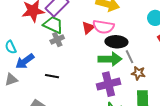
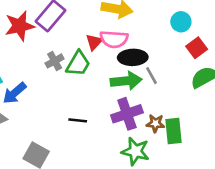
green trapezoid: (53, 25) -> (78, 64), moved, turned 100
brown star: (138, 73) -> (155, 123), moved
black line: (52, 76) -> (78, 120), moved

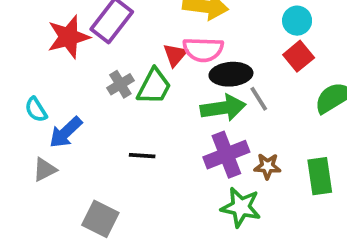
red square: (197, 48) -> (299, 56), moved
black line: (78, 120) -> (142, 156), moved
green rectangle: (174, 131) -> (320, 176), moved

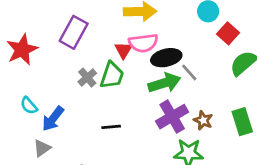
red star: (69, 37) -> (22, 50), moved
red square: (299, 56) -> (228, 33), moved
brown star: (267, 166) -> (203, 120), turned 30

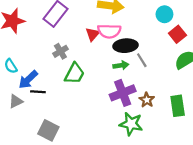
green trapezoid: (112, 75) -> (74, 74), moved
green arrow: (164, 83) -> (121, 65), size x0.6
black line: (111, 127) -> (38, 92), moved

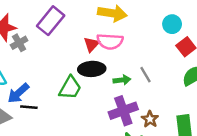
black ellipse: (126, 46) -> (92, 69), moved
gray cross: (60, 51) -> (19, 43), moved

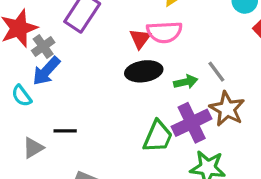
green trapezoid: (70, 88) -> (158, 136), moved
blue arrow: (18, 93) -> (46, 71), moved
brown star: (150, 119) -> (227, 109), moved, size x1.5

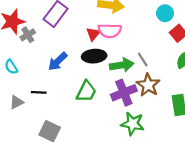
blue arrow: (46, 71) -> (58, 61), moved
green arrow: (186, 82) -> (122, 65), size x1.5
green trapezoid: (158, 136) -> (86, 91), moved

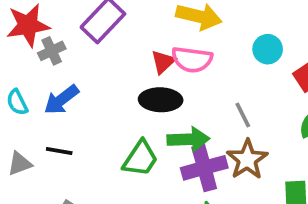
cyan circle: (165, 13) -> (268, 49), moved
blue arrow: (58, 61) -> (61, 100), moved
green arrow: (122, 65) -> (188, 139), moved

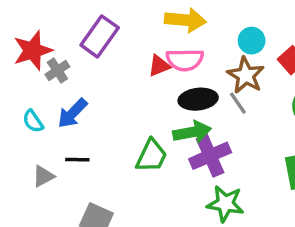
red triangle: (163, 62) -> (159, 66), turned 30
black ellipse: (161, 100) -> (198, 99), moved
brown star: (247, 159) -> (246, 75), moved

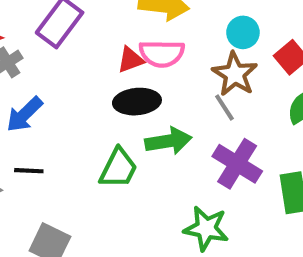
black ellipse: (198, 99) -> (137, 102), moved
purple cross: (210, 156) -> (237, 164), moved, turned -36

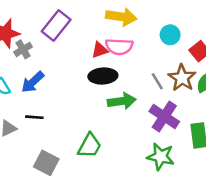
brown star: (235, 74) -> (182, 78), moved
green trapezoid: (118, 168) -> (90, 146), moved
green star: (206, 228) -> (161, 157), moved

